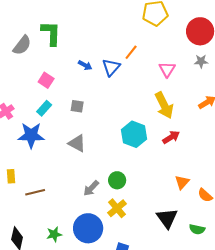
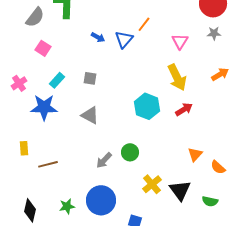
pink square: (46, 80) -> (43, 48), moved
yellow cross: (117, 208) -> (152, 184), moved

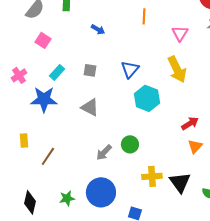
orange line: (144, 24) -> (144, 16), turned -35
blue triangle: (124, 39) -> (130, 69), moved
red arrow: (184, 109) -> (190, 123), moved
brown line: (48, 164) -> (48, 156), turned -42
yellow cross: (152, 184) -> (152, 176), turned 36

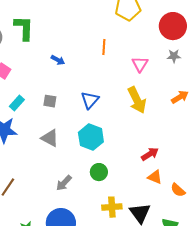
cyan hexagon: (147, 98) -> (91, 137), moved
green circle: (130, 144) -> (99, 172), moved
orange triangle: (195, 146) -> (155, 177), turned -49

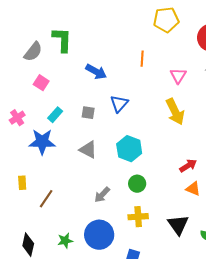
blue arrow: (58, 60) -> (96, 72), size x1.5
blue triangle: (90, 100) -> (119, 104), moved
yellow cross: (112, 207) -> (138, 217), moved

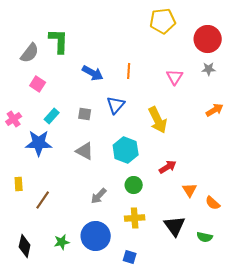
orange line: (142, 59) -> (129, 71), moved
yellow arrow: (175, 112) -> (158, 120), moved
red arrow: (188, 166) -> (168, 167), moved
orange triangle: (193, 189) -> (190, 190), turned 35

